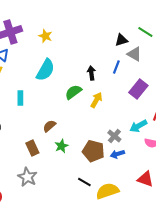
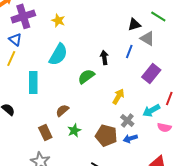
cyan rectangle: (20, 98) -> (33, 82), size x1.5
yellow arrow: (96, 100) -> (118, 96), moved

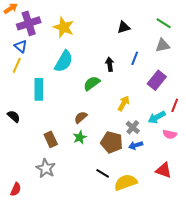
yellow star: (58, 20) -> (64, 27), size x1.5
black triangle: (134, 24) -> (124, 27), moved
gray triangle: (147, 38) -> (163, 45), moved, turned -42
brown semicircle: (62, 110) -> (81, 117), moved

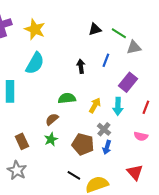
green line: (164, 23) -> (119, 33), moved
green semicircle: (92, 83) -> (67, 98), moved, turned 30
cyan arrow: (157, 117) -> (118, 106), moved, turned -60
blue arrow: (136, 145) -> (107, 147), turned -56
red triangle: (164, 170) -> (135, 172), turned 30

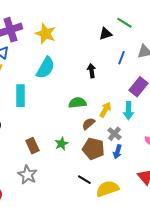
green line: (119, 33) -> (124, 23), moved
blue line: (106, 60) -> (121, 58), moved
brown semicircle: (52, 119) -> (88, 124), moved

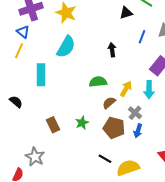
gray star: (27, 175) -> (35, 157), moved

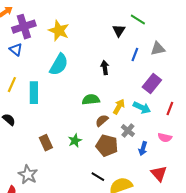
black triangle: (126, 13) -> (119, 31), turned -40
yellow line: (19, 51) -> (12, 85), moved
cyan arrow: (149, 90) -> (142, 108), turned -66
blue arrow: (138, 131) -> (143, 149), moved

